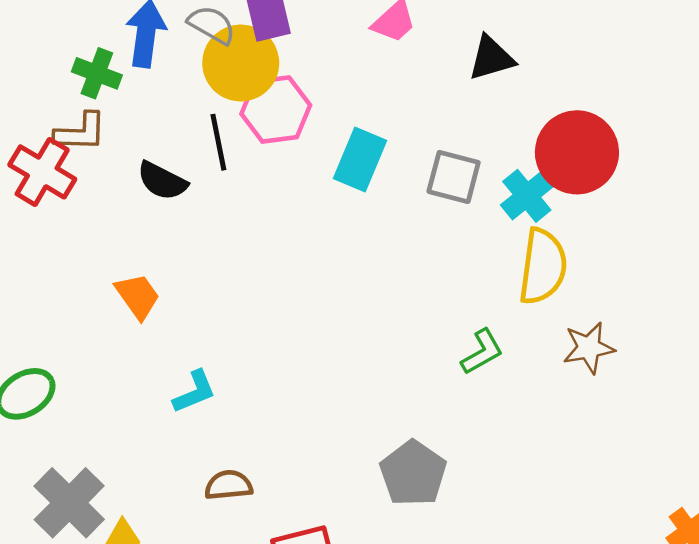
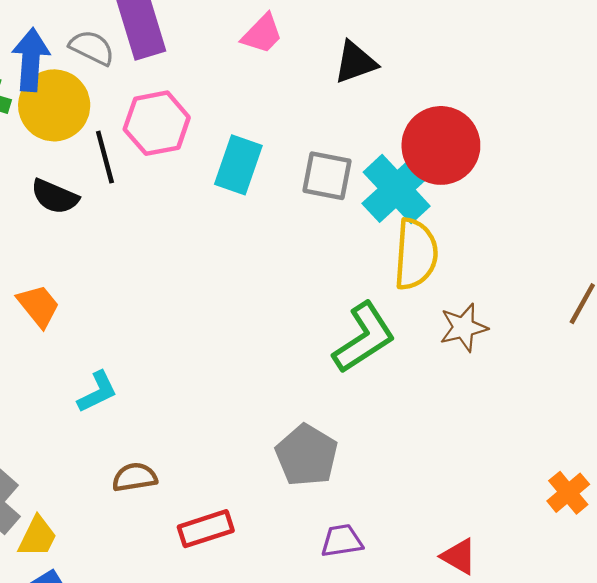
yellow circle: (241, 63) -> (54, 105), moved
cyan cross: (527, 196) -> (397, 189), size x1.4
green L-shape: (482, 352) -> (364, 338), size x1.6

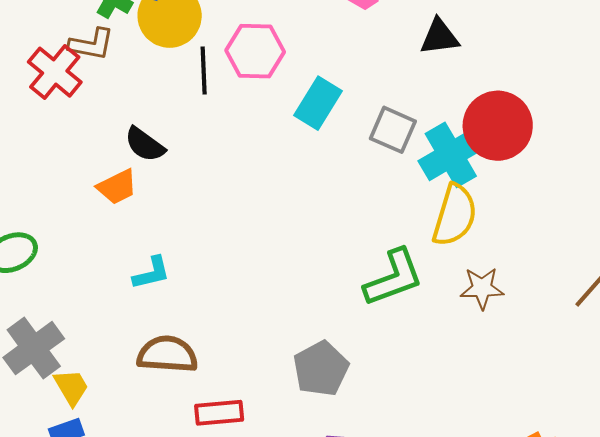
black semicircle: (55, 197) -> (145, 144), moved
orange trapezoid: (39, 306) -> (117, 187), turned 90
brown semicircle: (135, 477) -> (167, 354), size x1.5
yellow trapezoid: (37, 537) -> (71, 387), turned -69

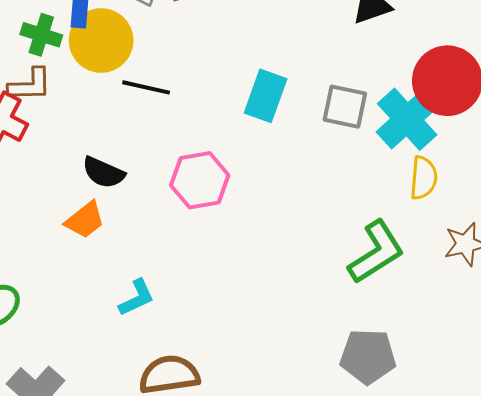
pink hexagon: (255, 51) -> (200, 180), moved
black line: (204, 71) -> (146, 87), turned -63
yellow semicircle: (455, 215) -> (424, 178), size x0.7
gray pentagon: (321, 369) -> (368, 356), moved, turned -30

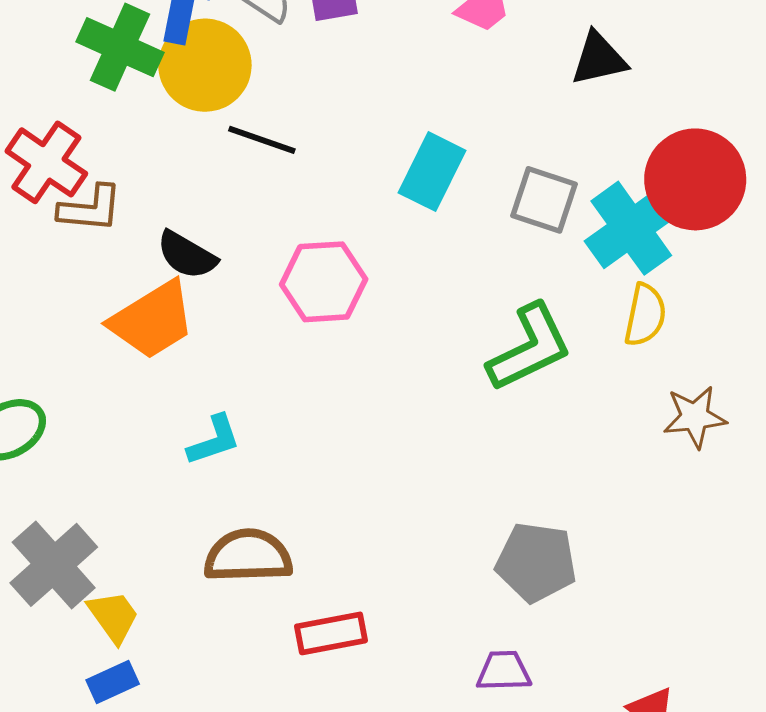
green cross: (41, 35) -> (120, 47), size x1.4
brown L-shape: (30, 85) -> (90, 209), moved
orange trapezoid: (85, 220) -> (152, 320), size x1.5
green L-shape: (376, 252) -> (530, 348), moved

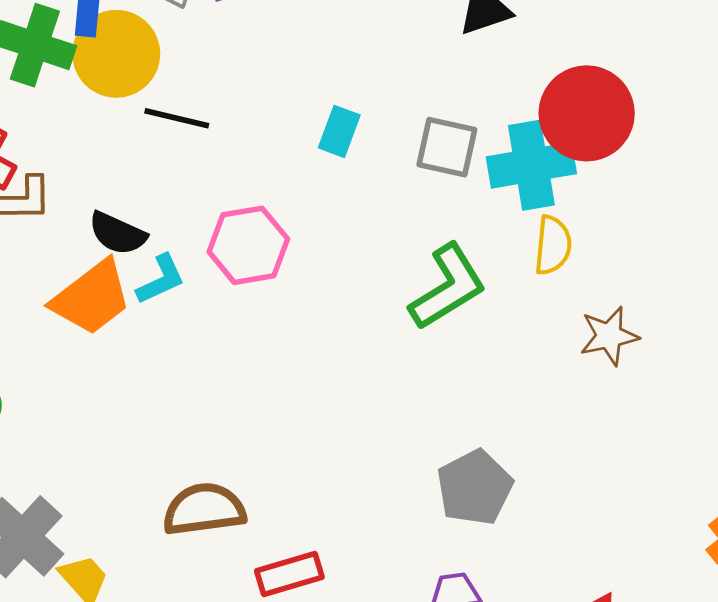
cyan rectangle: (432, 172) -> (339, 131), size x0.7
cyan cross: (631, 228) -> (531, 165), turned 32
cyan L-shape: (214, 440) -> (161, 279), moved
gray pentagon: (536, 562) -> (475, 487), turned -30

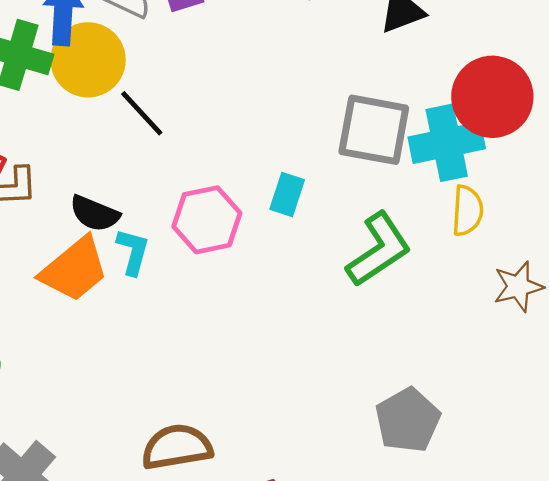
black line: (177, 118) -> (142, 113), turned 36
cyan rectangle: (339, 131) -> (287, 194), moved
gray square: (447, 147) -> (374, 130), size x1.4
cyan L-shape: (161, 279) -> (133, 252), turned -48

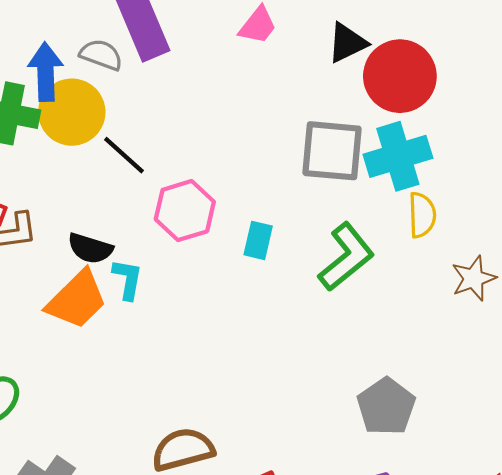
red circle: (492, 97) -> (400, 76), moved
cyan rectangle: (287, 194) -> (258, 240), moved
pink hexagon: (207, 220) -> (185, 211), moved

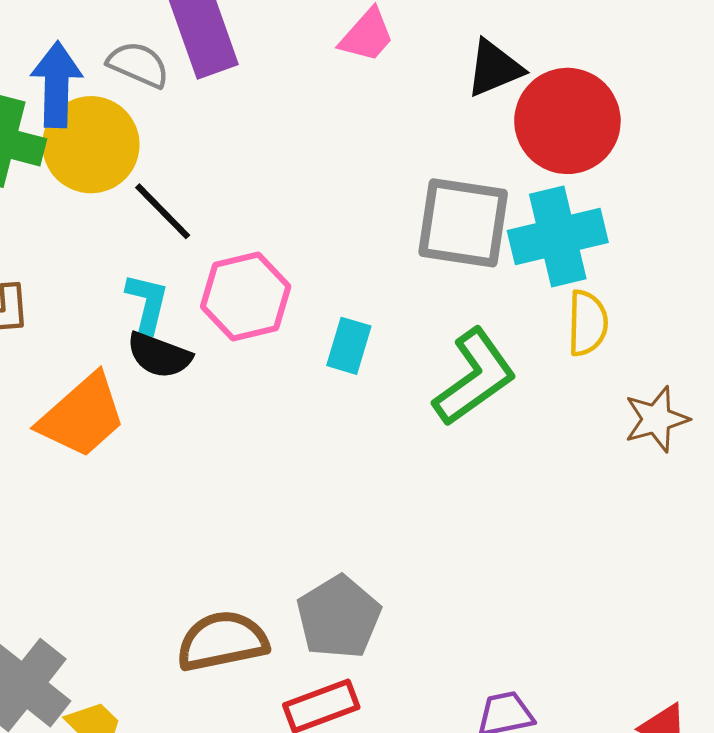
black semicircle: (90, 248) -> (159, 355), moved
cyan L-shape: (128, 279) -> (147, 303), moved
gray pentagon: (386, 407) -> (339, 617), moved

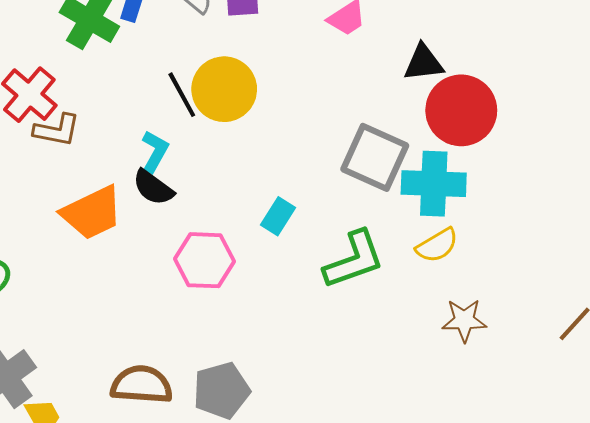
yellow circle: (91, 145) -> (224, 89), moved
pink hexagon: (246, 297) -> (204, 260), moved
yellow semicircle: (587, 323) -> (437, 245), turned 42

